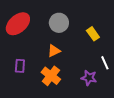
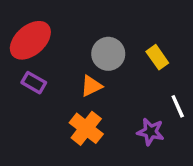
gray circle: (59, 23) -> (108, 54), moved
purple rectangle: (20, 66) -> (34, 83), moved, turned -64

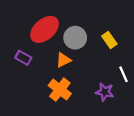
red ellipse: (30, 40) -> (45, 29), moved

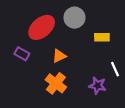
gray circle: (75, 38) -> (74, 18), moved
yellow rectangle: (109, 40) -> (102, 37), turned -56

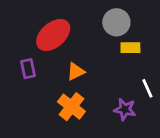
gray circle: (74, 18) -> (116, 22), moved
purple rectangle: (22, 54) -> (28, 69), turned 48

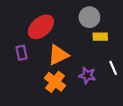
orange triangle: (76, 71) -> (58, 55), size x1.5
purple star: (125, 109) -> (87, 75), moved

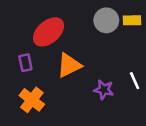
yellow rectangle: (100, 37) -> (132, 20), moved
orange cross: (55, 82) -> (32, 100), moved

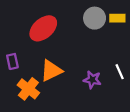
purple rectangle: (25, 63) -> (12, 61), moved
orange triangle: (69, 65) -> (51, 71), moved

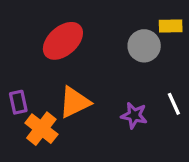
gray circle: (95, 18) -> (144, 46), moved
purple rectangle: (12, 61) -> (18, 102), moved

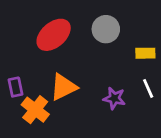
yellow rectangle: (171, 26) -> (145, 53), moved
gray circle: (144, 46) -> (106, 29), moved

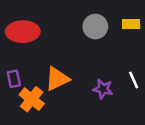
red ellipse: (54, 35) -> (23, 32), moved, turned 40
yellow rectangle: (145, 53) -> (131, 24), moved

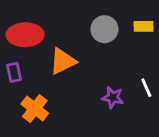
purple rectangle: (14, 79) -> (14, 72), moved
orange triangle: (57, 79) -> (63, 61), moved

